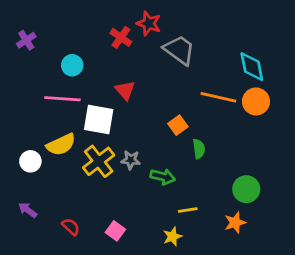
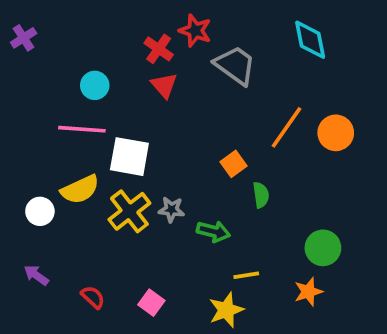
purple cross: (26, 40) -> (24, 38), moved
cyan diamond: (252, 67) -> (310, 40), moved
red triangle: (125, 90) -> (164, 85), moved
orange line: (218, 97) -> (286, 127), turned -68
yellow star: (172, 237) -> (226, 310), size x1.4

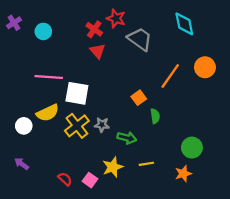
cyan circle: (95, 85) -> (43, 31), moved
orange circle: (336, 133) -> (205, 67), moved
red semicircle: (93, 297) -> (65, 179), moved
yellow star: (226, 310) -> (113, 167), moved

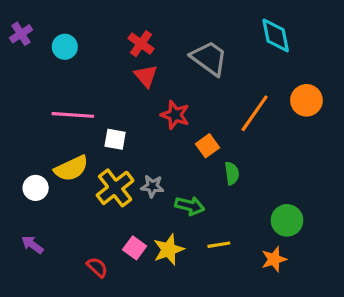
red star: (116, 18) -> (175, 115), moved
white square: (77, 93) -> (115, 139), size x0.6
pink square: (90, 180) -> (135, 248), moved

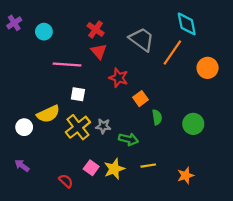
orange line: (255, 113) -> (172, 52), moved
pink line: (73, 115) -> (67, 65), moved
green circle: (287, 220) -> (193, 124), moved

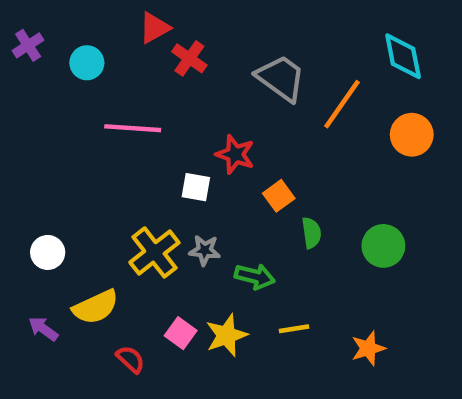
cyan diamond: (187, 24) -> (403, 56), moved
red triangle: (99, 51) -> (154, 28), moved, turned 42
white square: (78, 94) -> (196, 187), moved
yellow semicircle: (48, 114) -> (96, 307), moved

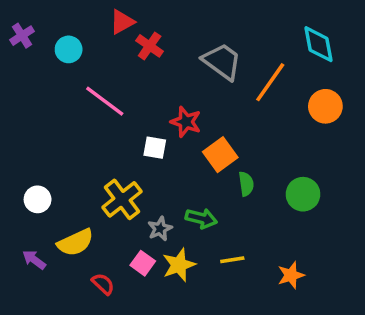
pink line: (133, 128) -> (105, 101), turned 33
orange square: (279, 196) -> (220, 155), size x1.4
gray star: (205, 250) -> (160, 229), moved, turned -30

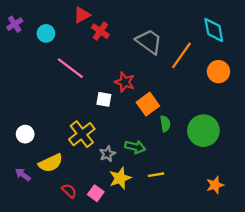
green circle: (303, 194) -> (203, 131), size x1.4
pink square: (143, 263) -> (96, 193), moved
orange star: (291, 275) -> (215, 185), moved

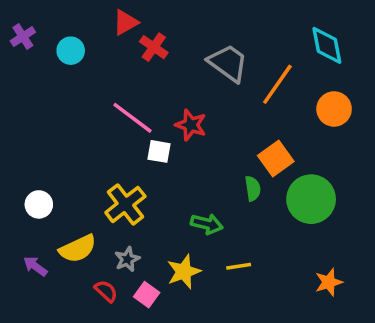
pink line: (70, 68) -> (133, 118), moved
orange square: (148, 104) -> (276, 158), moved
gray star: (107, 154) -> (127, 259), moved

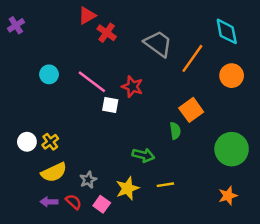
cyan circle: (71, 51) -> (49, 74), moved
green circle: (311, 199) -> (232, 149), moved
yellow cross: (125, 204) -> (50, 142), moved, size x0.6
purple arrow: (35, 266) -> (49, 202), moved, turned -35

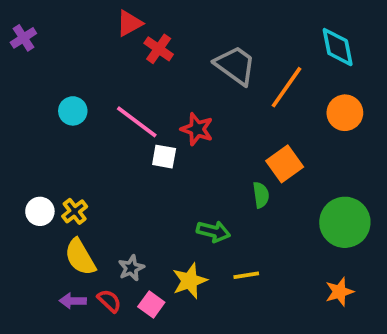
yellow semicircle: (54, 172) -> (80, 257), turned 85

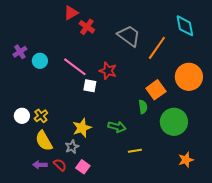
purple cross: (23, 38) -> (20, 52), moved
orange circle: (345, 113) -> (189, 77), moved, size x1.4
green circle: (345, 222) -> (174, 122), moved
yellow star: (190, 281) -> (82, 128), moved

